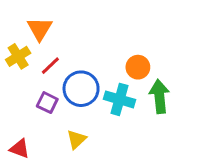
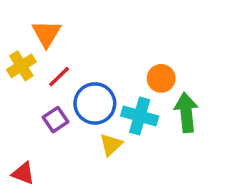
purple square: (47, 103) -> (55, 120), turned 30
yellow triangle: (76, 139) -> (111, 145), moved

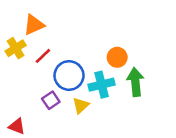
orange triangle: (46, 34) -> (34, 25), turned 35
cyan cross: (140, 116) -> (102, 85), turned -30
purple square: (55, 120) -> (51, 100), moved

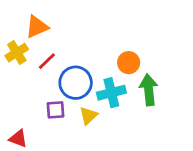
purple square: (51, 100) -> (56, 110), turned 30

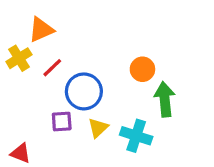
cyan cross: (111, 93) -> (136, 136), moved, turned 32

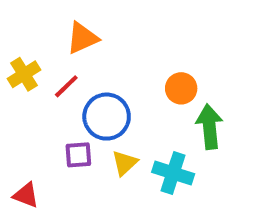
orange triangle: (41, 30) -> (82, 38), moved

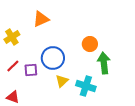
red line: (66, 86) -> (13, 66), moved
purple square: (78, 155) -> (31, 70), moved

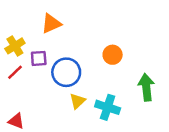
green arrow: (104, 63) -> (146, 87), moved
red line: (13, 66) -> (15, 72), moved
purple square: (31, 70) -> (39, 58), moved

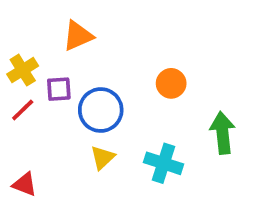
yellow triangle: (77, 101) -> (103, 158), moved

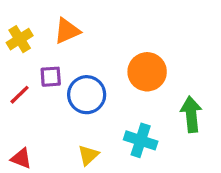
yellow cross: (23, 70) -> (20, 39), moved
orange circle: (171, 83) -> (147, 72), size x1.5
yellow triangle: (103, 158) -> (88, 155), moved

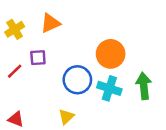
blue circle: (87, 95) -> (77, 80), moved
cyan cross: (141, 140) -> (109, 88), moved

